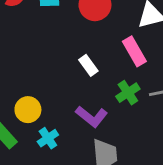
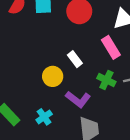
green cross: (128, 93) -> (106, 80), turned -30
yellow circle: (28, 110) -> (53, 76), moved

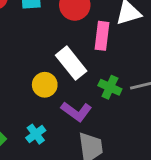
pink rectangle: (111, 47) -> (102, 36), moved, turned 40
white rectangle: (75, 59) -> (71, 63), size x1.6

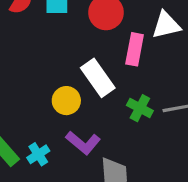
purple L-shape: (76, 112) -> (83, 143), moved
cyan cross: (36, 134) -> (38, 154), moved

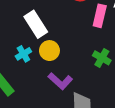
white rectangle: (98, 78) -> (36, 24), moved
cyan cross: (38, 154) -> (23, 54), moved

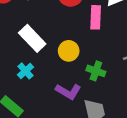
yellow circle: (49, 51) -> (69, 51), moved
green cross: (102, 58) -> (96, 71), moved

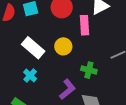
yellow circle: (69, 51) -> (63, 46), moved
purple L-shape: (68, 91) -> (67, 89), turned -65

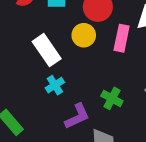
yellow circle: (63, 46) -> (84, 35), moved
cyan cross: (30, 75) -> (55, 85), moved

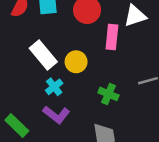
yellow circle: (84, 35) -> (76, 62), moved
purple L-shape: (77, 116) -> (56, 115), moved, turned 68

